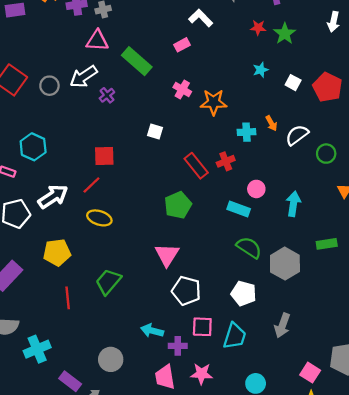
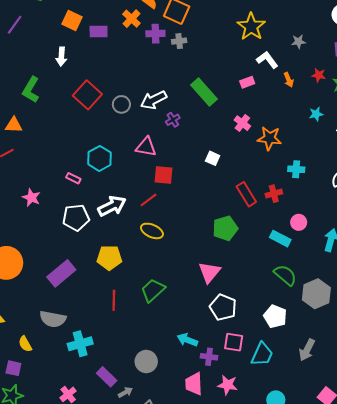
pink triangle: (97, 41) -> (146, 147), moved
orange arrow: (271, 123) -> (289, 80), moved

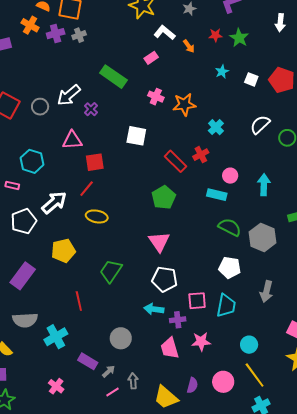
white square: (213, 158) -> (136, 136), size x1.5
cyan cross: (296, 169) -> (216, 127), turned -35
red line: (114, 300) -> (79, 301), moved
white pentagon: (223, 307) -> (165, 279), moved

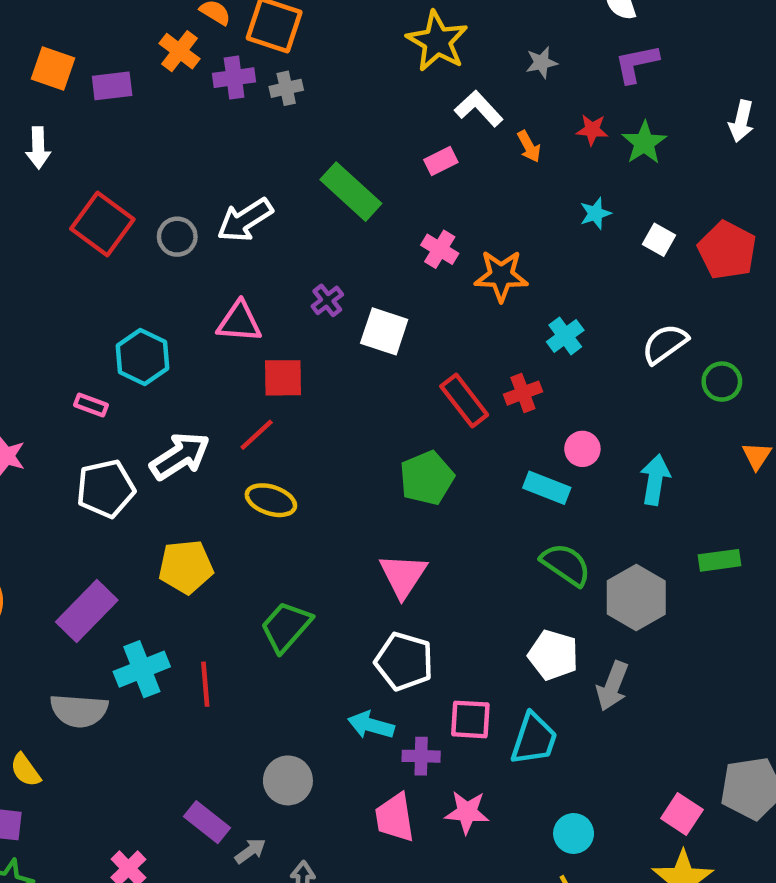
purple cross: (91, 109) -> (327, 300), moved
gray arrow: (266, 291) -> (612, 686), moved
cyan cross: (56, 337) -> (142, 669), moved

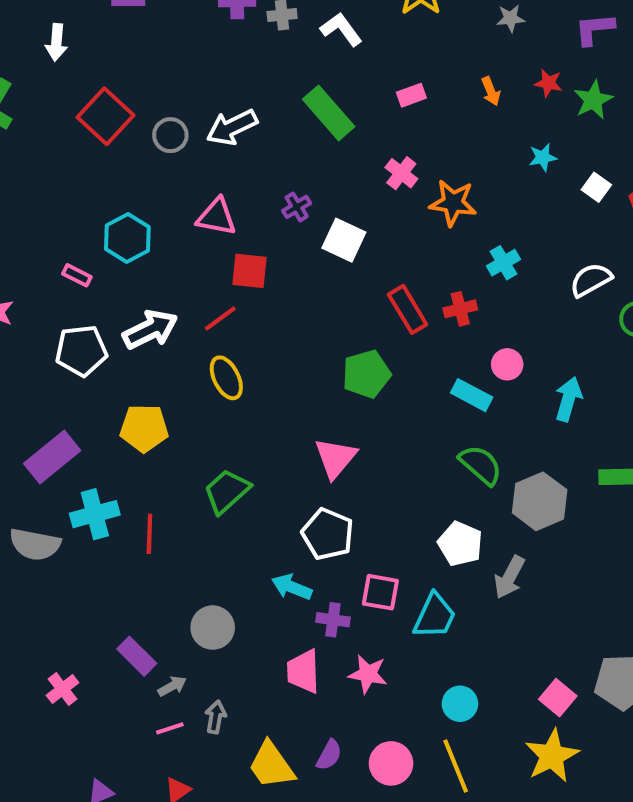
white L-shape: (479, 109) -> (341, 29), moved
yellow ellipse: (271, 500) -> (226, 378), turned 39

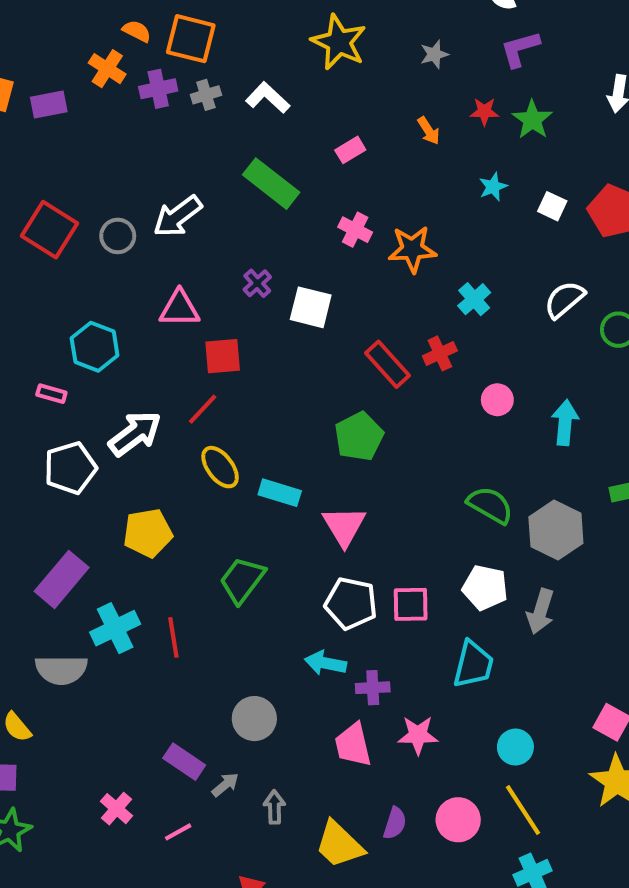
cyan rectangle: (472, 395) -> (280, 493), moved
pink square: (380, 592) -> (411, 604), moved
pink line: (170, 728) -> (178, 832), moved

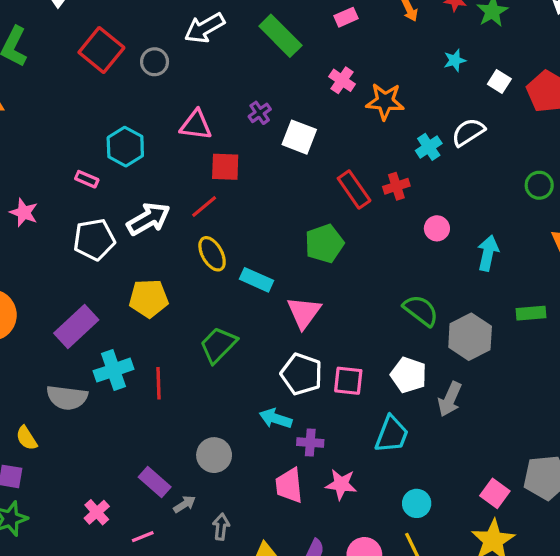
white arrow: (178, 216) -> (205, 28), moved
white semicircle: (564, 299) -> (468, 132), moved

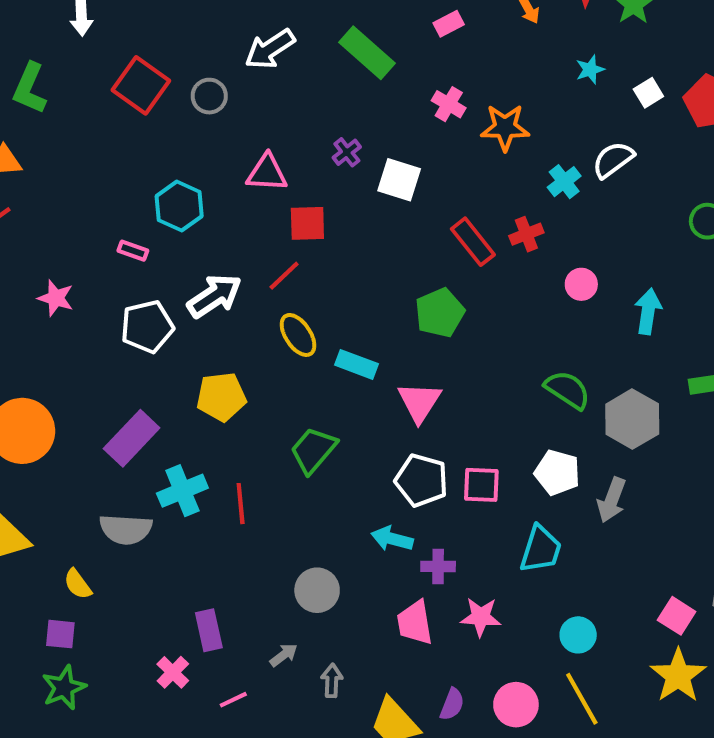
white square: (499, 81) -> (648, 93), turned 30
purple rectangle: (155, 482) -> (209, 630), moved, turned 40

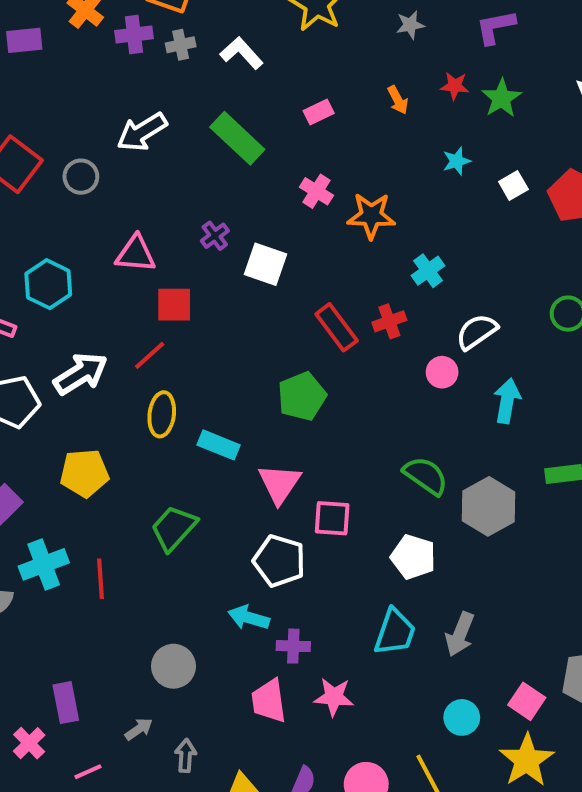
white semicircle: (613, 160) -> (477, 332), moved
yellow ellipse: (298, 335) -> (162, 414), turned 39
pink square: (481, 485) -> (332, 518), moved
gray arrow: (612, 500) -> (460, 634), moved
cyan circle: (578, 635) -> (462, 717), moved

